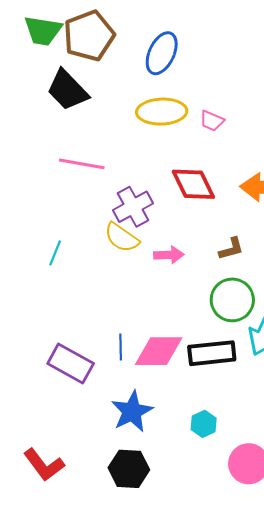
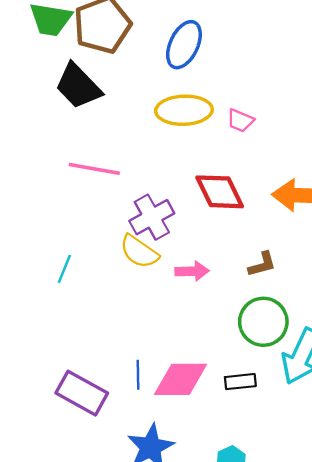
black rectangle: (212, 353) -> (240, 382), size x0.6

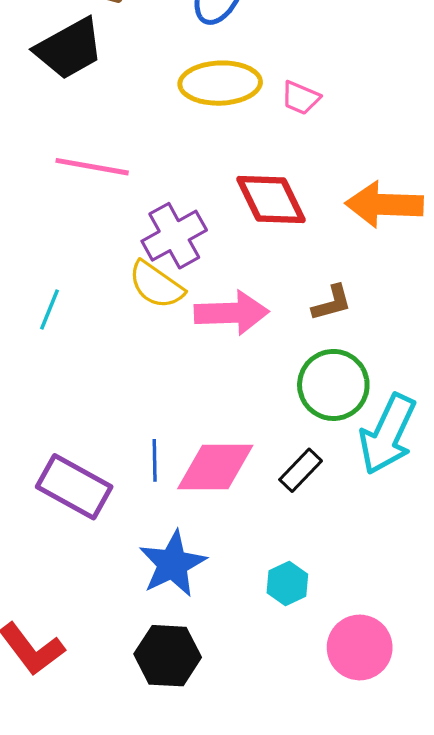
black trapezoid: (78, 86) -> (69, 49), turned -75
pink arrow: (192, 271) -> (232, 313), size x1.5
black rectangle: (240, 382) -> (301, 470), turned -40

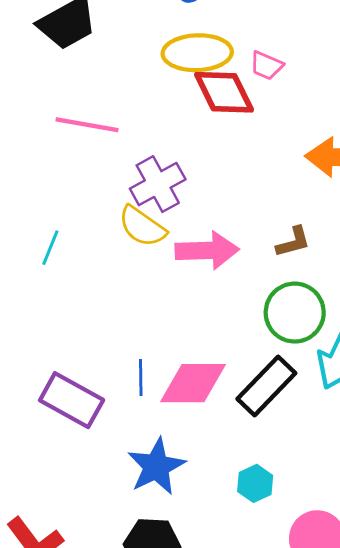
red diamond: (271, 200) -> (224, 92), moved
black rectangle: (301, 470) -> (266, 386), size x1.6

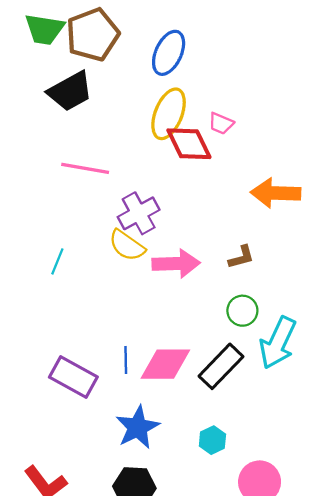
yellow ellipse: (197, 53) -> (169, 114), turned -66
green circle: (295, 313) -> (242, 311), size x0.7

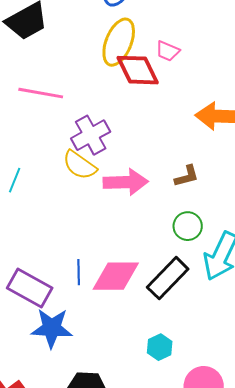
blue star: (138, 427) -> (52, 328), moved, turned 30

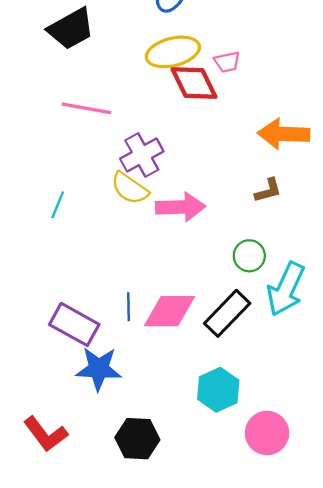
yellow ellipse: (119, 42) -> (173, 52), turned 54
pink trapezoid: (168, 51) -> (227, 62), turned -35
brown L-shape: (187, 176) -> (268, 190), moved
cyan hexagon: (160, 347) -> (218, 390), size x1.5

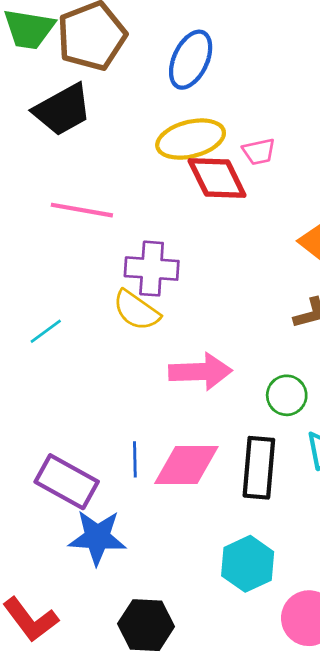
purple cross: (142, 155) -> (152, 269), turned 33
cyan line: (58, 205) -> (46, 331), turned 32
pink arrow: (181, 207) -> (200, 372), moved
black rectangle: (227, 313) -> (259, 468), turned -39

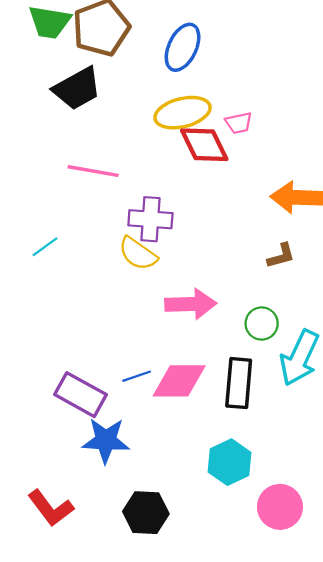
cyan line: (46, 331) -> (45, 247), moved
blue line: (135, 459) -> (137, 376), turned 72

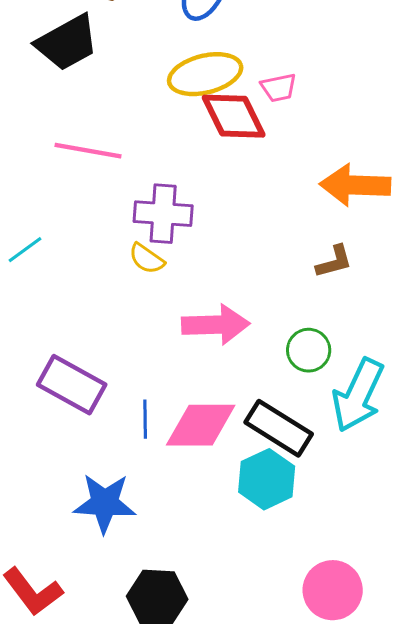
yellow semicircle: (138, 254) -> (147, 259), size x0.7
blue line: (137, 376) -> (145, 419), turned -72
black rectangle: (239, 383) -> (279, 428), turned -63
purple rectangle: (81, 395) -> (72, 385), moved
cyan hexagon: (230, 462) -> (267, 479), moved

